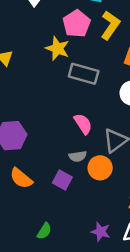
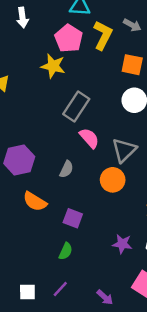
gray rectangle: (84, 74) -> (76, 107), moved, turned -64
gray semicircle: (78, 156) -> (66, 169), moved, turned -48
purple square: (62, 180) -> (73, 218), moved

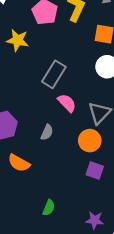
yellow star: (53, 66) -> (17, 40), moved
purple square: (73, 218) -> (95, 171), moved
purple star: (122, 244) -> (95, 220), moved

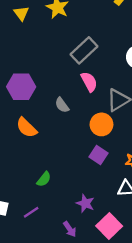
gray semicircle: (47, 132) -> (62, 105), turned 105

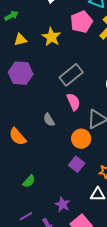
yellow triangle: (21, 13) -> (20, 40), turned 48
purple hexagon: (21, 87) -> (21, 73), moved
purple line: (31, 212) -> (26, 216), moved

